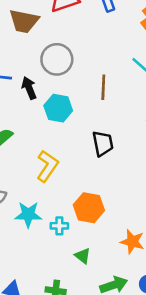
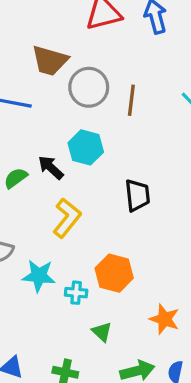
brown trapezoid: (24, 21) -> (50, 61), moved
brown line: (103, 87) -> (131, 100), moved
black arrow: (29, 88) -> (51, 168), moved, turned -30

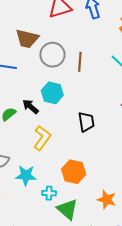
cyan cross: (76, 293) -> (49, 193), moved
green triangle: (102, 332) -> (67, 209), size x1.6

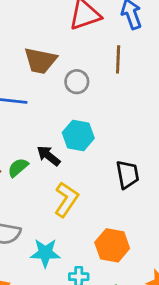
gray circle: (52, 55) -> (77, 82), size x0.7
brown line: (80, 62) -> (118, 59), moved

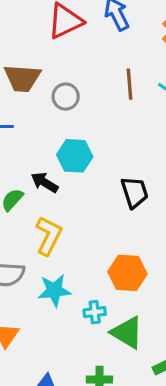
brown line: (118, 59) -> (129, 84), moved
yellow L-shape: (66, 199) -> (49, 236), moved

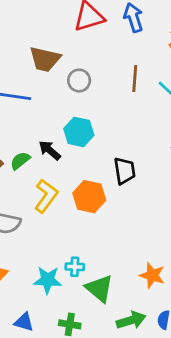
orange hexagon: (127, 273) -> (89, 197), moved
cyan star: (54, 290) -> (48, 280), moved

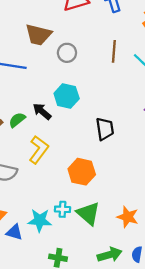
orange hexagon: (89, 197) -> (82, 172), moved
green triangle: (99, 288) -> (88, 213), moved
blue triangle: (24, 322) -> (14, 232), moved

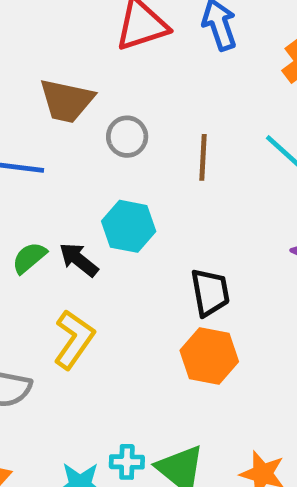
brown line: (114, 51) -> (203, 157), moved
green semicircle: (17, 120) -> (29, 258), moved
orange hexagon: (82, 172) -> (209, 356), moved

